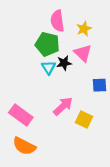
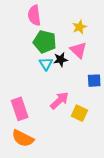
pink semicircle: (57, 21) -> (34, 15), moved
pink rectangle: (21, 115) -> (20, 109), turned 35

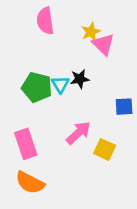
yellow star: (79, 27) -> (91, 32), moved
green pentagon: (45, 42) -> (37, 87), moved
pink triangle: (78, 50) -> (103, 44), moved

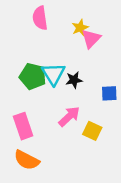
pink triangle: (103, 44) -> (91, 39), turned 30
black star: (80, 79) -> (74, 80), moved
cyan triangle: (60, 84) -> (53, 74), size x1.5

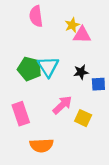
pink triangle: (91, 39) -> (82, 35), turned 48
black star: (74, 80) -> (81, 72), moved
orange semicircle: (27, 160) -> (42, 145), moved, turned -30

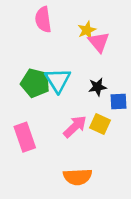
pink triangle: (82, 35) -> (99, 42), turned 48
yellow square: (83, 118) -> (100, 124), moved
orange semicircle: (42, 145) -> (78, 177), moved

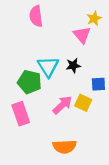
yellow star: (87, 30) -> (94, 18), moved
green pentagon: (35, 83) -> (29, 82), moved
black star: (97, 87) -> (73, 66), moved

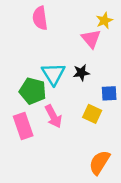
pink arrow: (62, 105) -> (53, 116), moved, turned 105
orange semicircle: (65, 147) -> (100, 162), moved, turned 125

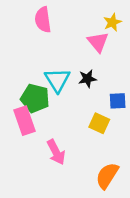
pink arrow: (53, 116) -> (56, 152), moved
pink rectangle: (23, 126) -> (25, 121), moved

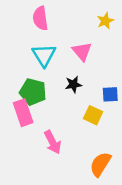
pink triangle: (98, 42) -> (82, 51), moved
black star: (87, 79) -> (73, 85), moved
cyan triangle: (57, 80) -> (44, 55), moved

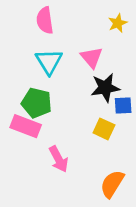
black star: (73, 85) -> (105, 88), moved, size x1.5
pink rectangle: (23, 113) -> (26, 126), turned -50

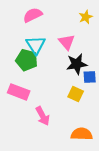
pink semicircle: (45, 20) -> (33, 15), turned 72
green pentagon: (37, 103) -> (27, 60), moved
orange semicircle: (112, 184) -> (82, 134), turned 60

